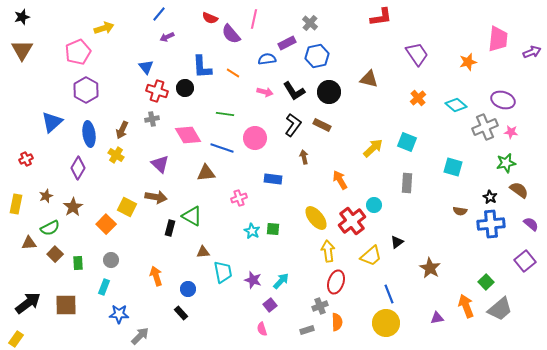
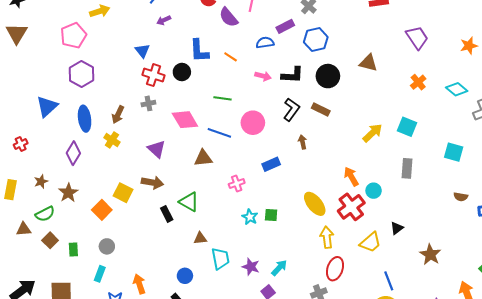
black L-shape: (294, 91) -> (292, 75), turned -55
blue rectangle: (273, 179) -> (271, 164), turned -30
orange arrow: (340, 180) -> (351, 176), moved
black rectangle: (170, 228) -> (167, 214), turned -42
orange arrow: (156, 276) -> (139, 284), moved

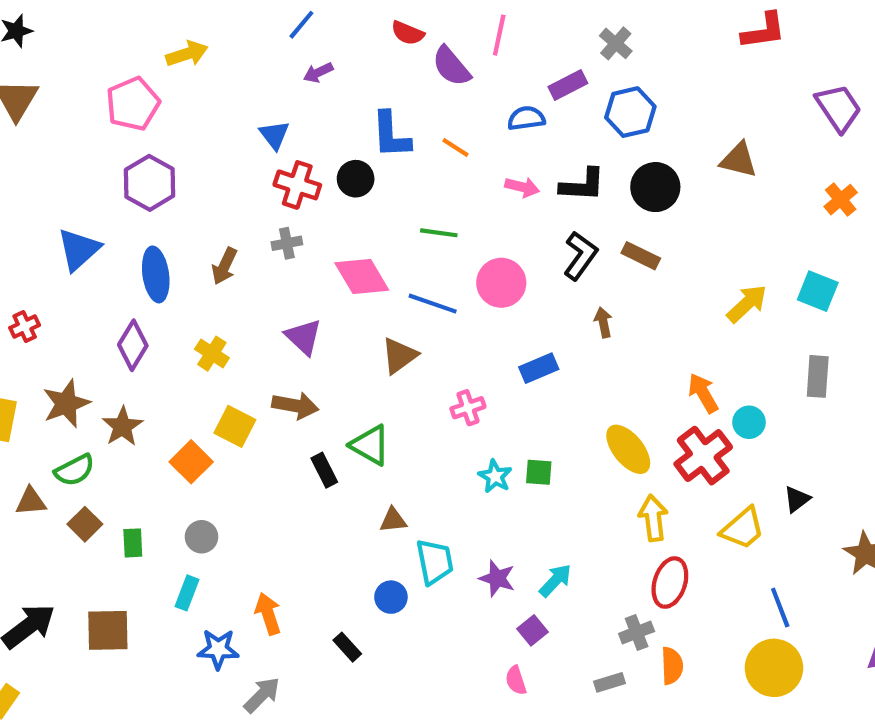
yellow cross: (112, 140) -> (212, 354), moved
brown triangle: (203, 158) -> (399, 356), turned -30
brown star: (41, 182) -> (66, 404), size x1.6
blue circle: (185, 276) -> (391, 597), moved

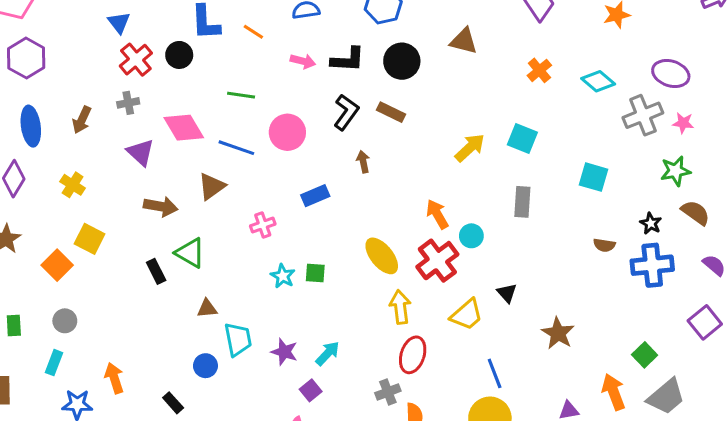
red cross: (297, 185) -> (136, 60), turned 32
purple triangle: (304, 337) -> (141, 152), moved
brown arrow: (295, 406) -> (161, 206), moved
black triangle: (797, 499) -> (507, 293), turned -35

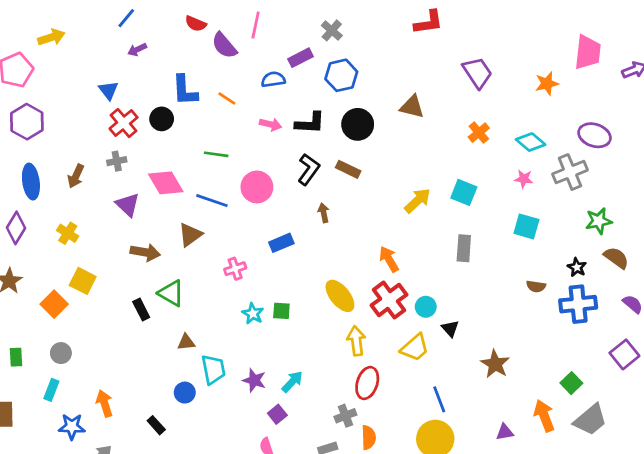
pink star: (683, 123) -> (524, 179), moved
cyan circle: (471, 236) -> (426, 307), moved

